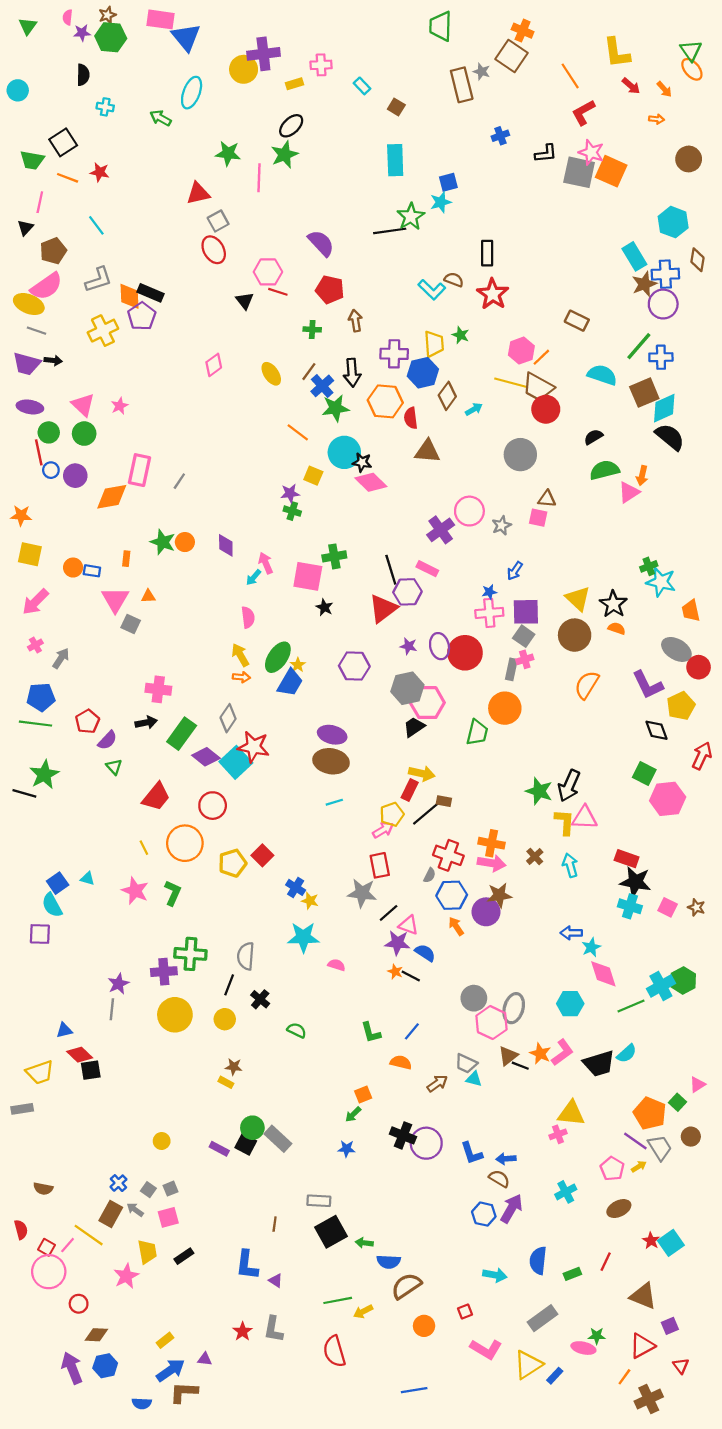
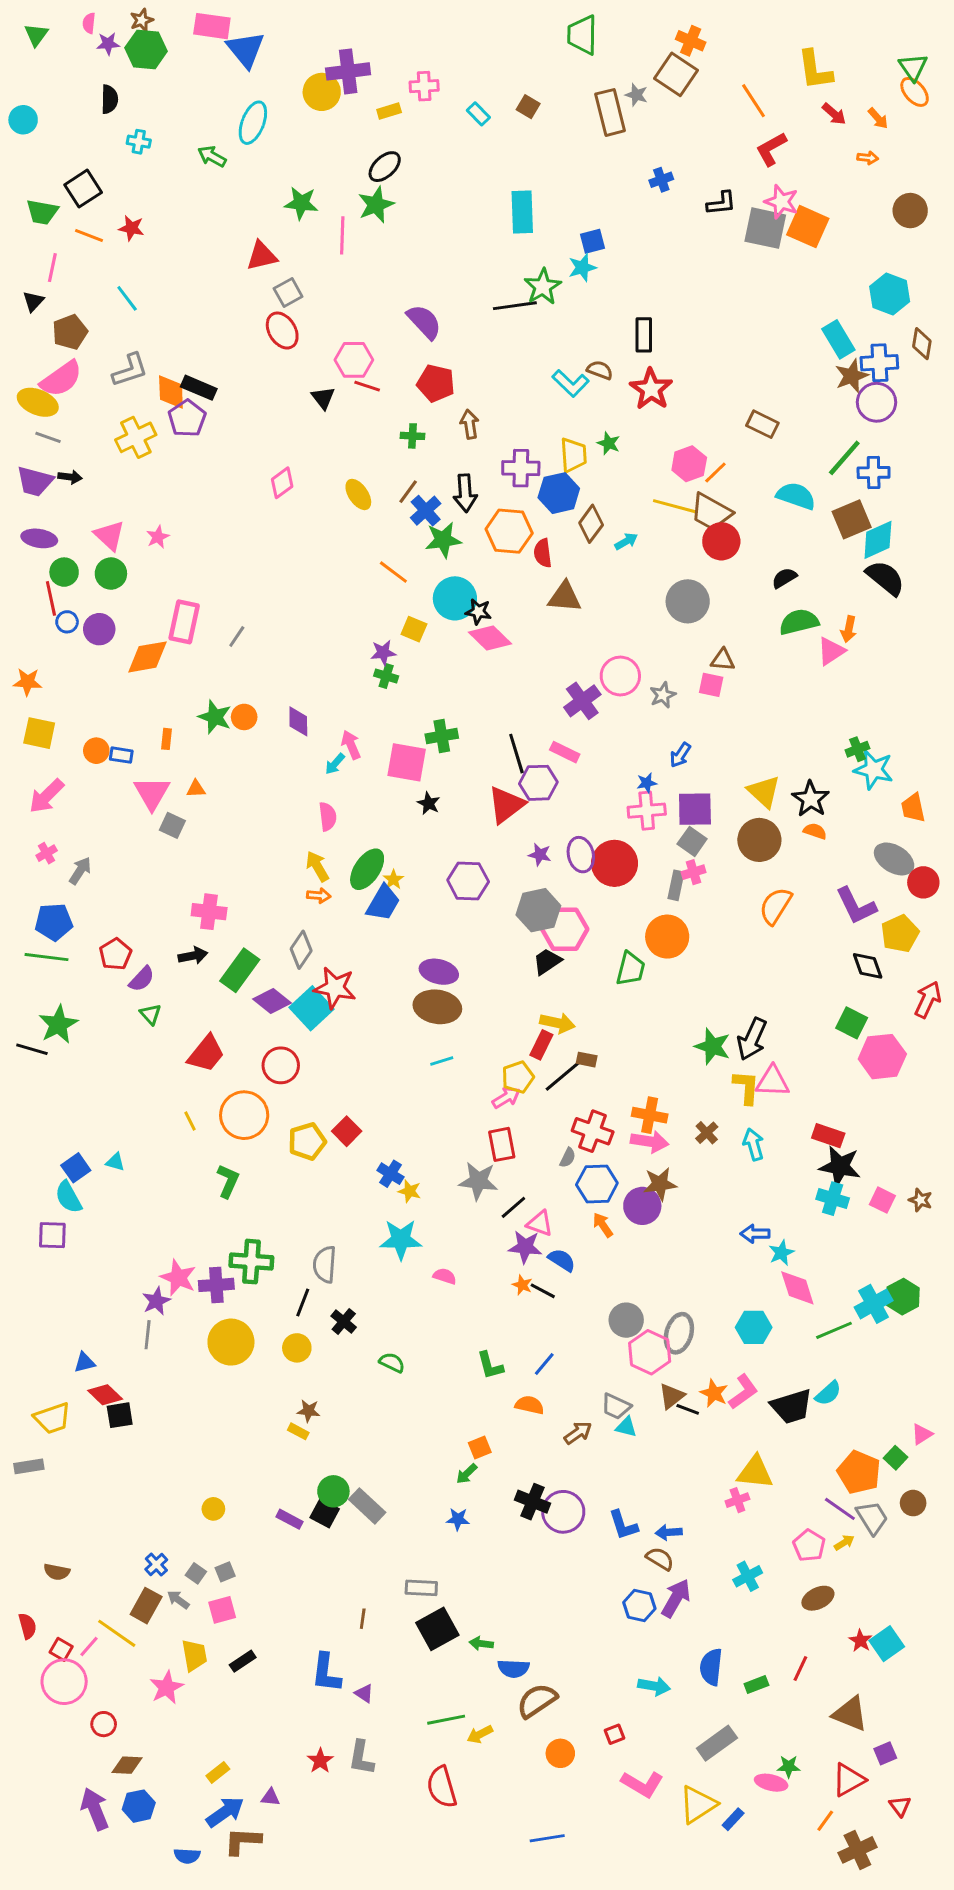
brown square: (396, 107) -> (528, 107), moved
pink star: (135, 891) -> (178, 1278), moved

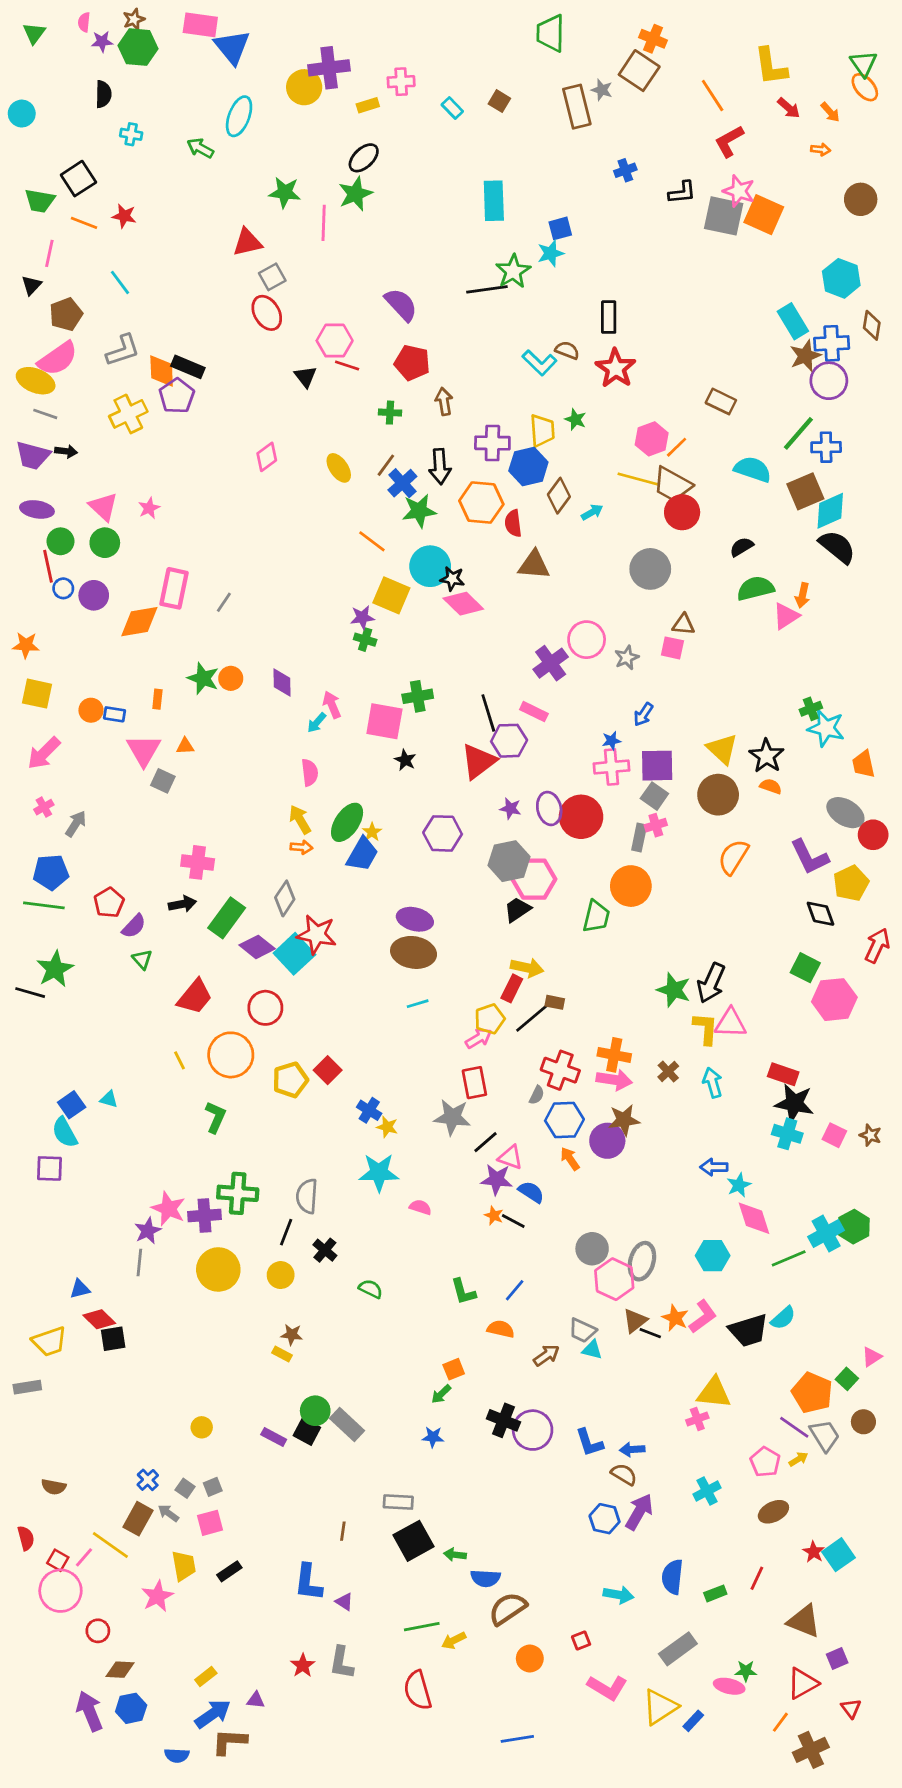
yellow square: (414, 629) -> (391, 595), size x1.5

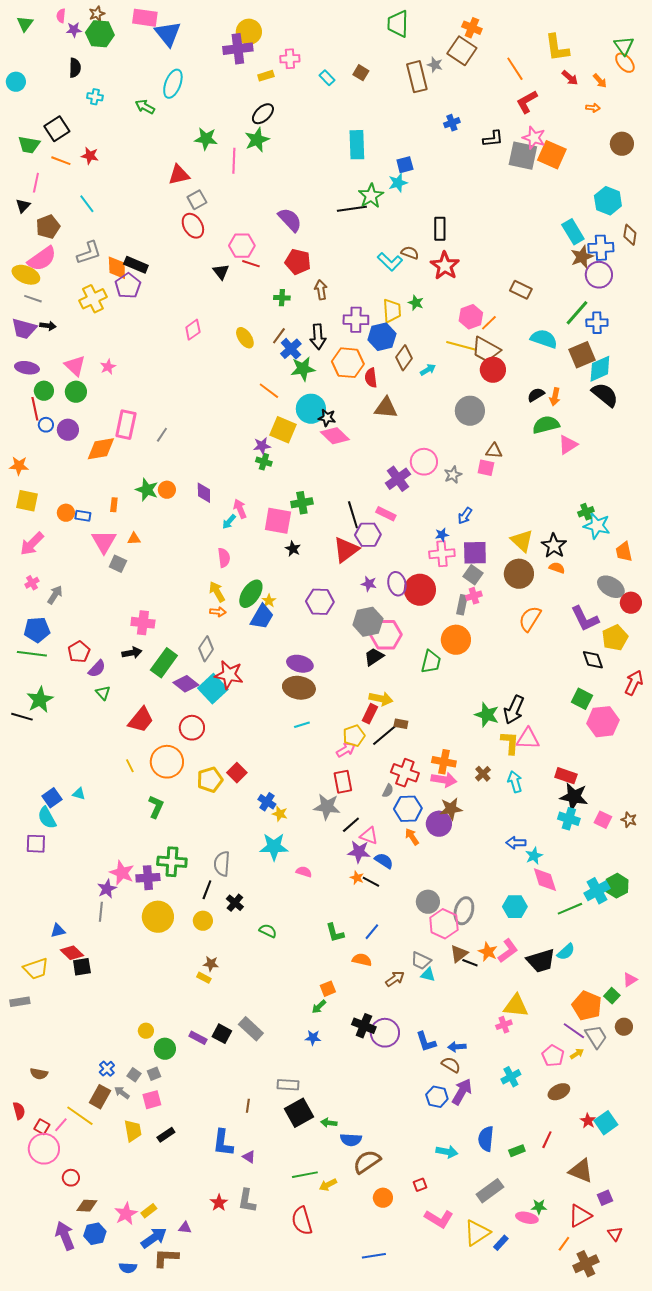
yellow circle: (304, 87) -> (249, 32), moved
orange arrow: (803, 595) -> (555, 397), moved
green circle: (315, 1411) -> (165, 1049), moved
pink star: (157, 1596) -> (126, 1214), moved

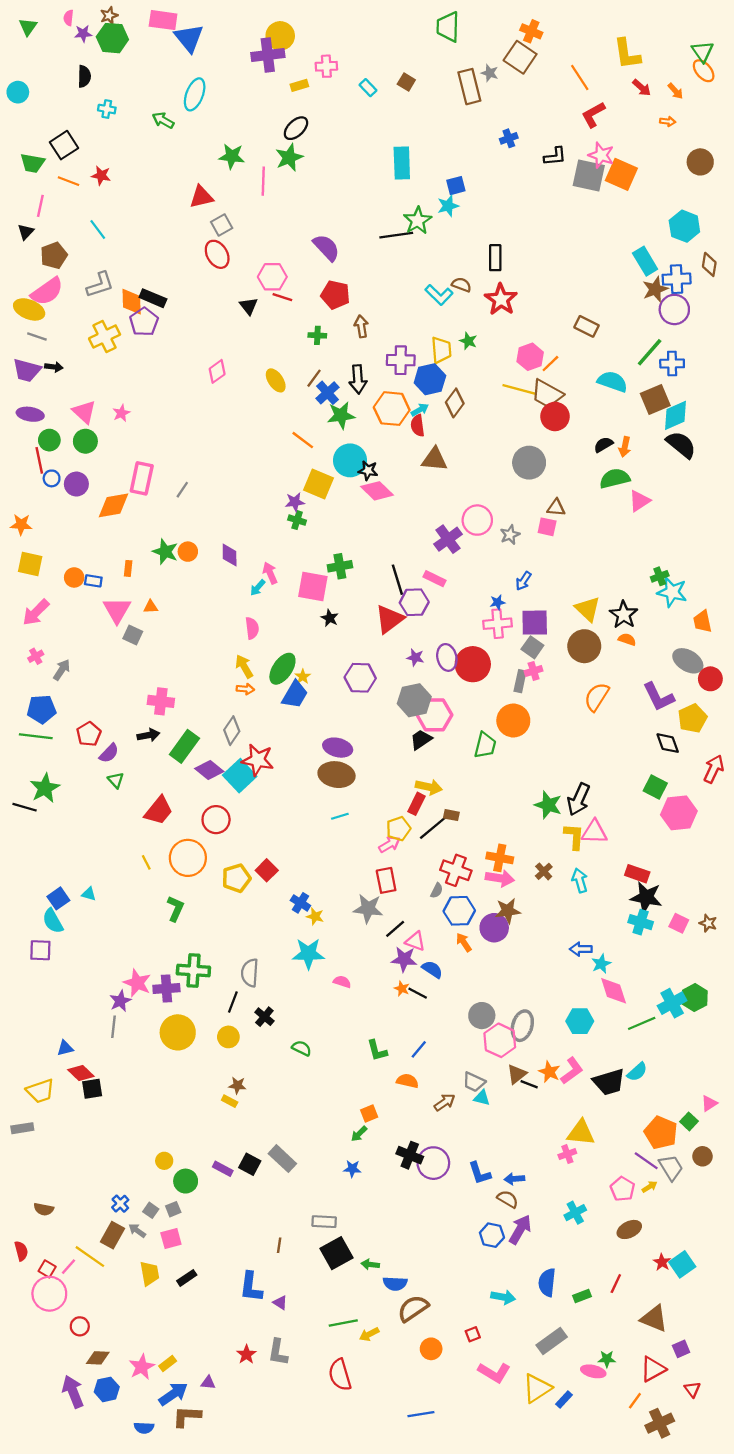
cyan arrow: (428, 370) -> (420, 410), moved

